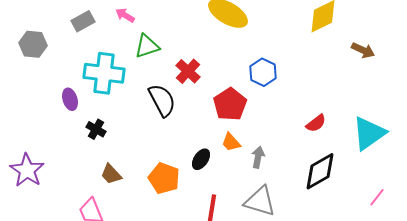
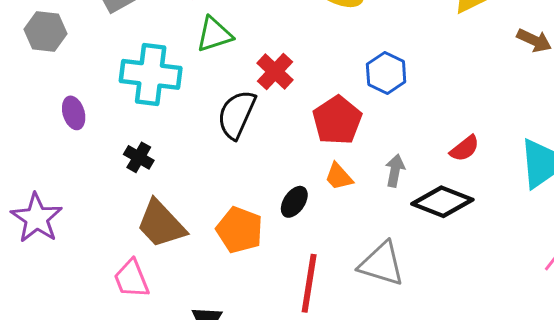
purple ellipse: (70, 99) -> (74, 113), moved
black semicircle: (162, 100) -> (237, 114), turned -128
gray arrow: (258, 157) -> (395, 171), moved
black diamond: (320, 171) -> (442, 202), moved, turned 51
brown trapezoid: (111, 174) -> (161, 224), size x1.6

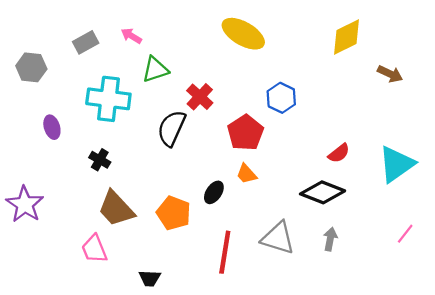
gray arrow: (395, 171) -> (330, 239), moved

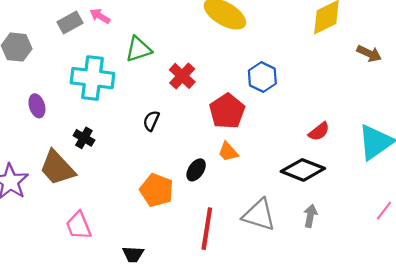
pink arrow: (131, 36) -> (100, 16), moved
black semicircle: (172, 128) -> (151, 121), moved, size x0.6
brown trapezoid: (116, 209) -> (57, 168), moved

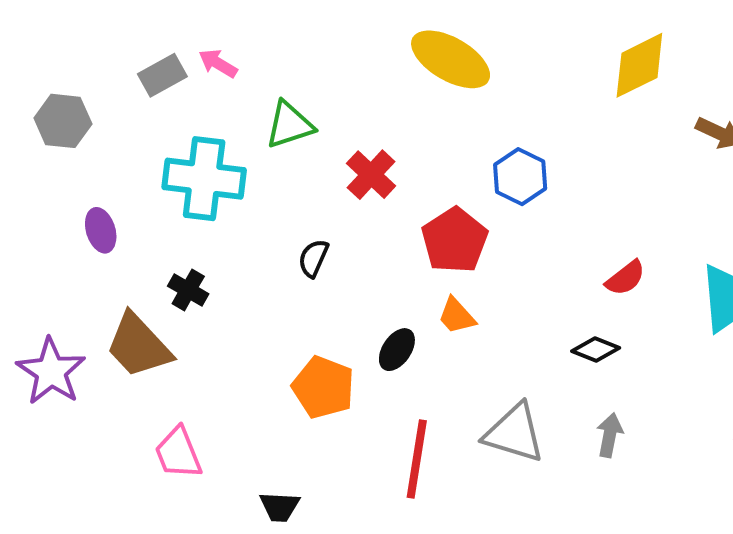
black diamond: (303, 170) -> (596, 350), size x0.6

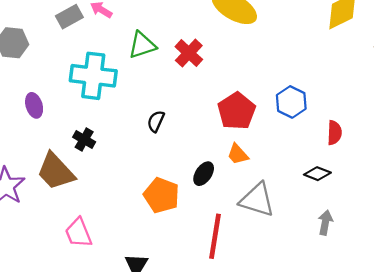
red cross: (371, 175) -> (189, 53), moved
blue hexagon: (520, 177) -> (291, 102), moved
red semicircle: (626, 278) -> (334, 133), turned -50
gray triangle: (514, 433) -> (257, 200), moved

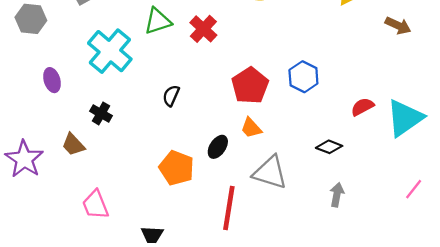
cyan cross: (93, 76) -> (110, 51), turned 33
red semicircle: (334, 133) -> (362, 107), moved, turned -120
brown trapezoid: (56, 171) -> (73, 145), size x0.6

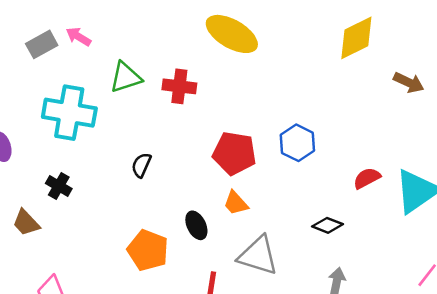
red cross: (203, 29) -> (179, 86), turned -36
cyan cross: (110, 51) -> (69, 113), turned -30
red pentagon: (250, 86) -> (234, 153), turned -30
black ellipse: (218, 147) -> (196, 225), turned -60

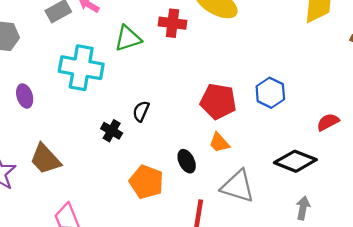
red cross: (179, 86) -> (172, 23), moved
black cross: (59, 186) -> (112, 131), moved
brown trapezoid: (26, 223) -> (45, 159), size x1.4
black diamond: (327, 225) -> (295, 161), size x1.6

